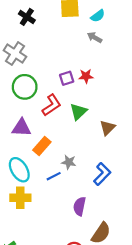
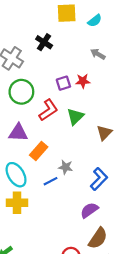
black cross: (27, 17) -> (44, 42), moved
gray arrow: (95, 37) -> (98, 54), moved
purple semicircle: (80, 206) -> (89, 210), moved, turned 42

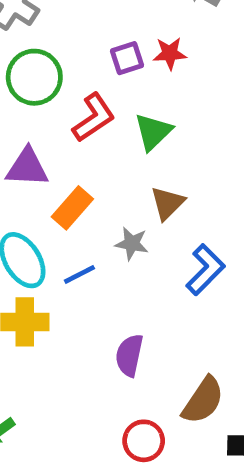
brown triangle: (104, 133) -> (167, 203), moved
blue line: (50, 181) -> (79, 274), moved
purple semicircle: (89, 210) -> (129, 355), moved, turned -42

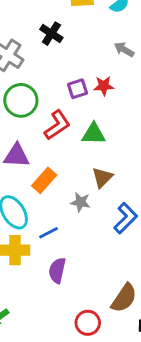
green triangle: (153, 132) -> (94, 134), turned 45
blue line: (79, 274) -> (48, 233), moved
purple semicircle: (129, 355) -> (57, 270), moved

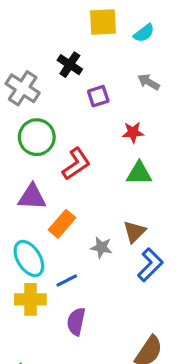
red star: (104, 86) -> (133, 132), moved
purple square: (78, 89) -> (98, 96), moved
green triangle: (94, 134) -> (139, 173), moved
brown triangle: (102, 177) -> (134, 232), moved

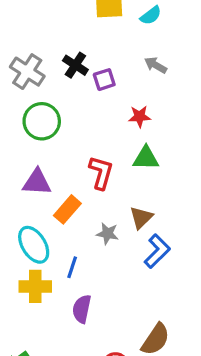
black cross: (70, 65) -> (75, 65), moved
red L-shape: (76, 164) -> (101, 173), moved, turned -40
blue line: (67, 281) -> (72, 267), turned -45

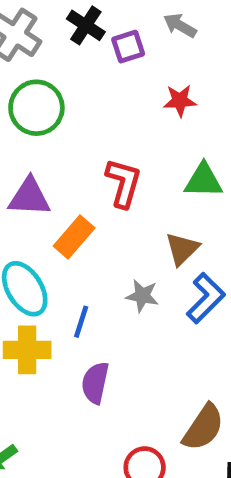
gray arrow: (156, 65) -> (180, 25), moved
green triangle: (146, 158) -> (203, 181), moved
gray star: (107, 234) -> (142, 296), moved

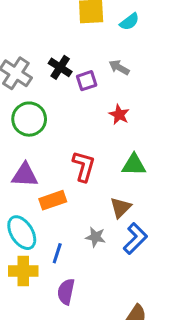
red star: (180, 101) -> (119, 115), turned 30
orange rectangle: (74, 237) -> (53, 200), turned 30

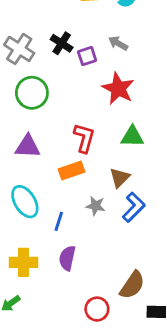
red star: (119, 115) -> (118, 89), size x1.6
orange rectangle: (53, 200) -> (71, 171), moved
yellow cross: (23, 271) -> (23, 262), moved

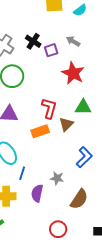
brown triangle: (120, 178) -> (66, 124), moved
gray star: (96, 206) -> (57, 178), moved
blue line: (59, 221) -> (22, 173), moved
brown semicircle: (132, 285) -> (79, 199), moved

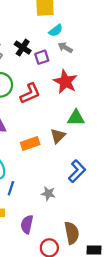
cyan semicircle: (80, 10) -> (56, 31), moved
red L-shape: (49, 108) -> (30, 93), moved, turned 50
purple semicircle: (37, 193) -> (27, 224), moved
brown semicircle: (79, 199) -> (72, 233), moved, turned -45

